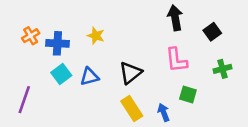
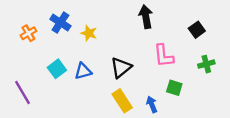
black arrow: (175, 18) -> (146, 17), moved
blue cross: (57, 43) -> (60, 23), moved, turned 30
purple line: (24, 100) -> (22, 93), turned -50

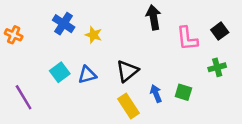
black square: (197, 30) -> (220, 31), moved
orange cross: (28, 33) -> (14, 35), moved, turned -35
pink L-shape: (164, 56) -> (187, 39), moved
blue arrow: (152, 104) -> (156, 94), moved

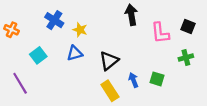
black square: (220, 31) -> (188, 27), turned -32
cyan square: (60, 72) -> (38, 55), moved
blue triangle: (87, 75) -> (75, 53), moved

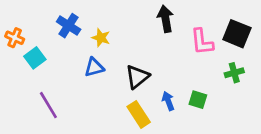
black square: (188, 27) -> (237, 34), size x1.5
cyan square: (38, 55) -> (35, 58), moved
purple line: (20, 83) -> (48, 105), moved

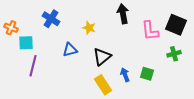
yellow star: (101, 38) -> (89, 28), moved
cyan square: (35, 58) -> (26, 43), turned 35
purple line: (48, 105) -> (33, 66), moved, turned 45

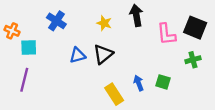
yellow star: (89, 28) -> (104, 23), moved
black triangle: (102, 57) -> (103, 54), moved
purple line: (33, 66) -> (24, 80), moved

